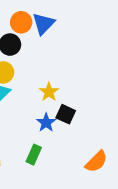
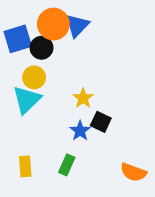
orange circle: (21, 22) -> (53, 24), size x1.4
orange semicircle: (96, 162) -> (133, 172), turned 65

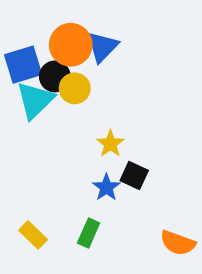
yellow circle: (34, 77) -> (75, 88), moved
cyan triangle: (27, 100) -> (35, 100), moved
yellow rectangle: (25, 166) -> (33, 235), turned -42

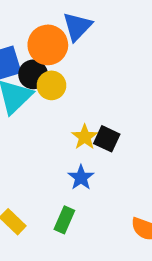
blue triangle: (102, 47) -> (77, 27), moved
black square: (134, 176) -> (107, 139), moved

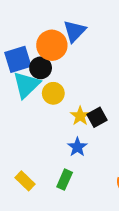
yellow circle: (51, 85) -> (53, 93), moved
black square: (107, 139) -> (97, 117), turned 36

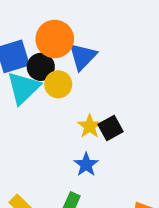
blue triangle: (74, 31) -> (83, 56), moved
yellow circle: (53, 93) -> (58, 84), moved

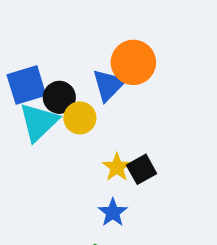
orange circle: (55, 39) -> (133, 62), moved

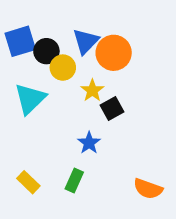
orange circle: (133, 62) -> (114, 53), moved
cyan triangle: (39, 122) -> (30, 99), moved
yellow star: (117, 167) -> (92, 90), moved

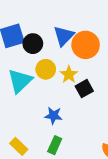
yellow circle: (63, 68) -> (46, 69), moved
blue star: (89, 143) -> (53, 116), moved, turned -30

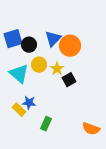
cyan triangle: (20, 81) -> (19, 74), turned -35
blue star: (53, 116) -> (29, 103), moved
yellow rectangle: (19, 146) -> (19, 110), moved

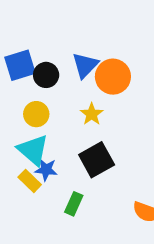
yellow circle: (39, 65) -> (36, 114), moved
cyan triangle: (19, 74) -> (33, 150), moved
black square: (69, 80) -> (97, 160), moved, size x1.5

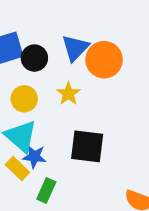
yellow star: (92, 114) -> (68, 94), moved
black square: (97, 160) -> (87, 146), turned 36
green rectangle: (74, 204) -> (46, 191), moved

